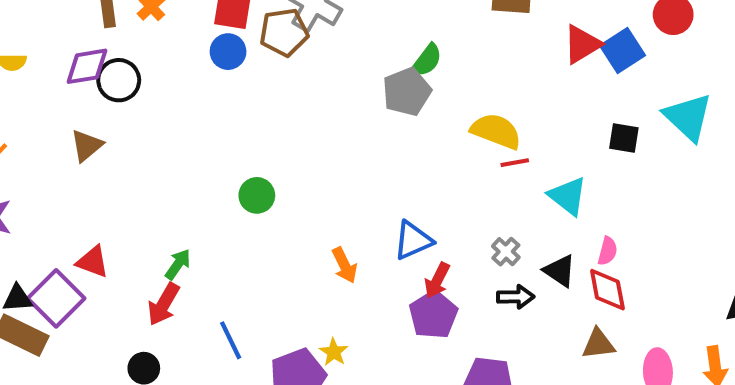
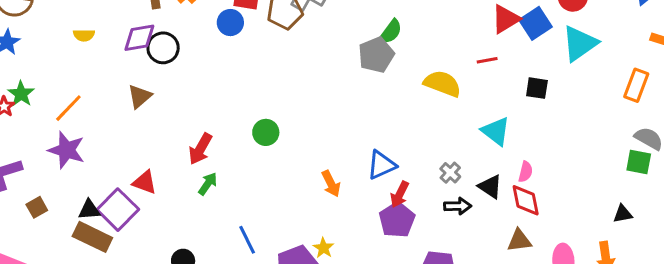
blue circle: (228, 52) -> (230, 23), moved
cyan triangle: (688, 117) -> (580, 43), moved, turned 42
red line: (515, 163) -> (487, 60), moved
red arrow: (164, 304) -> (200, 149), moved

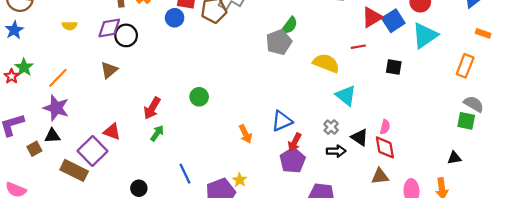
cyan triangle: (496, 131) -> (346, 96), moved
black triangle: (89, 210) -> (52, 136), moved

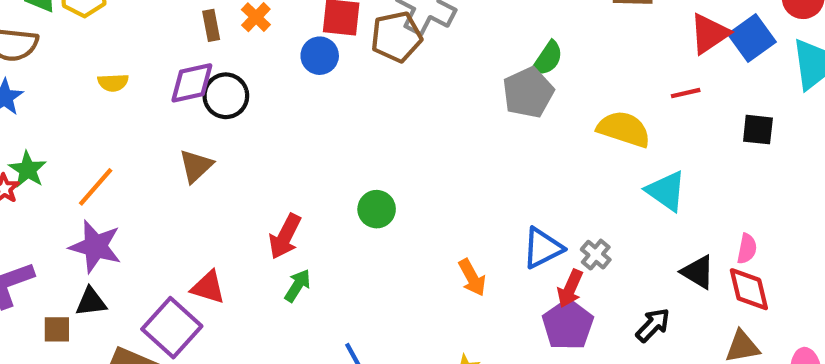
gray cross: (331, 127) -> (596, 255), moved
brown square: (34, 149) -> (57, 329), turned 32
black arrow: (336, 151) -> (653, 325), moved, turned -42

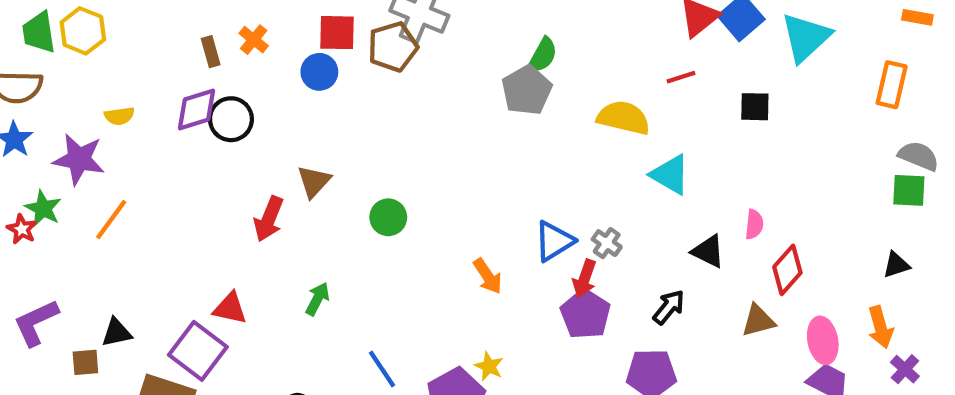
brown triangle: (196, 166) -> (314, 182), moved
red arrow: (285, 236) -> (269, 219), moved
purple star: (95, 246) -> (79, 159), moved
red diamond: (749, 289) -> (787, 270), moved, turned 60

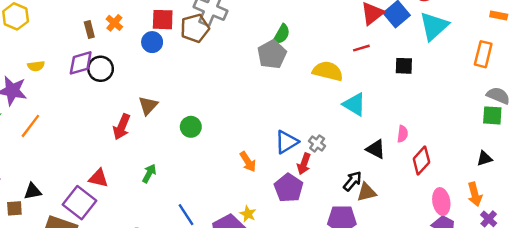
purple pentagon: (585, 314) -> (289, 188), moved
brown triangle: (758, 321) -> (367, 192), moved

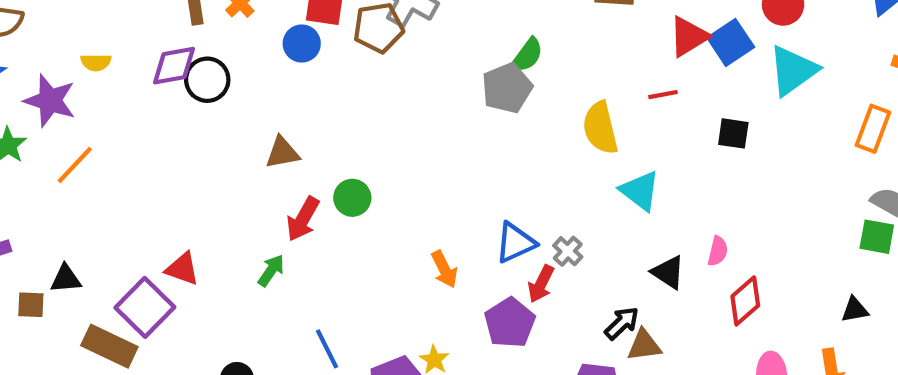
yellow semicircle: (328, 71) -> (600, 128), turned -124
brown triangle: (148, 106) -> (282, 153), turned 30
red arrow: (122, 127) -> (303, 219), moved

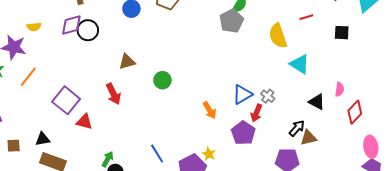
red arrow: (303, 219) -> (113, 94), moved, turned -50
green arrow: (271, 270) -> (108, 159), moved
black triangle: (66, 279) -> (43, 139), moved
purple square: (145, 307) -> (66, 100), moved

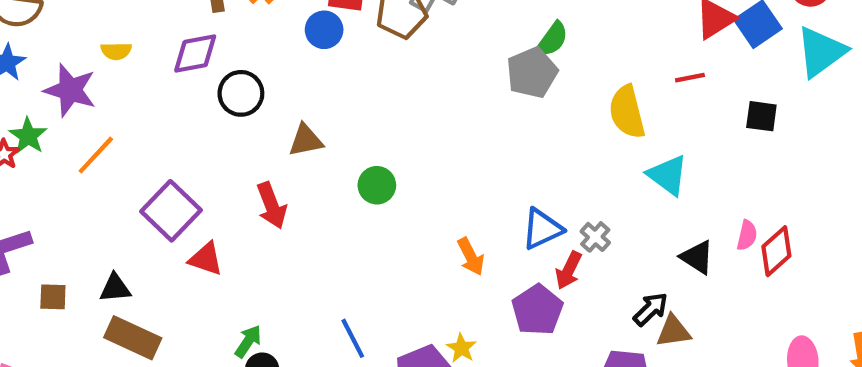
black circle: (88, 30) -> (241, 93), moved
red diamond: (355, 112) -> (776, 251), moved

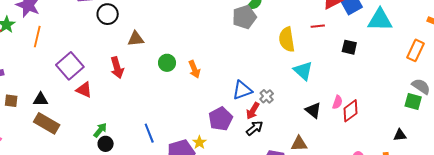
cyan triangle: (821, 52) -> (380, 20), turned 32
orange line: (96, 155) -> (37, 37), turned -35
orange arrow: (471, 257) -> (194, 69), moved
black arrow: (651, 309) -> (255, 128), moved
purple pentagon: (537, 310) -> (220, 119), moved

